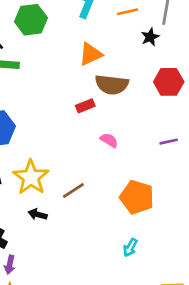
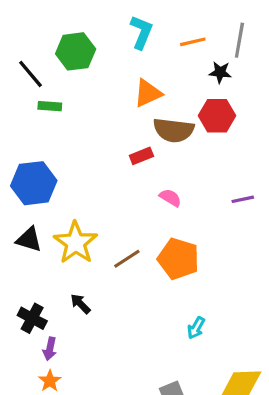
black star: (150, 37) -> (220, 72), turned 30
red hexagon: (169, 82) -> (217, 116), moved
orange pentagon: (137, 197) -> (178, 259), moved
black arrow: (38, 214) -> (80, 304), moved, turned 30

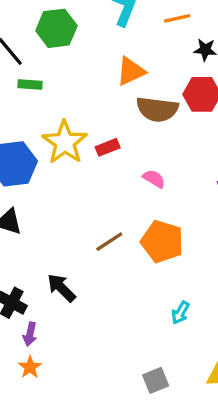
red rectangle: (141, 156) -> (108, 147), moved
yellow star: (76, 243) -> (65, 142), moved
black arrow: (80, 304) -> (61, 288), size x1.4

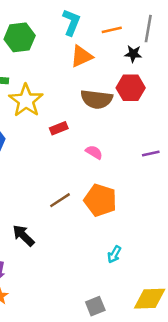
orange triangle: (131, 71) -> (81, 56), moved
yellow star: (65, 142) -> (26, 100), moved

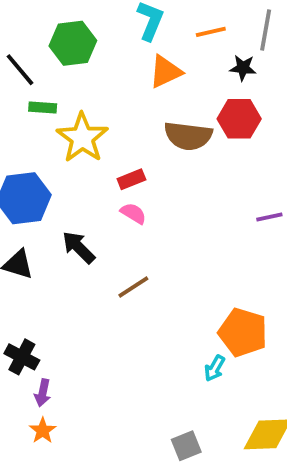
pink semicircle: (94, 152) -> (133, 213), moved
orange pentagon: (100, 200) -> (243, 332), moved
black arrow: (23, 235) -> (79, 247), moved

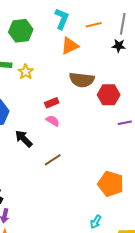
black star: (243, 68) -> (119, 46), moved
red hexagon: (239, 119) -> (109, 95), moved
yellow star: (82, 138) -> (26, 72), moved, size x0.6
cyan arrow: (215, 368) -> (96, 222), moved

